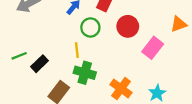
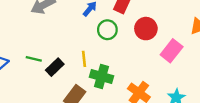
yellow line: (77, 50) -> (84, 59), moved
green line: (19, 56) -> (34, 59), turned 35

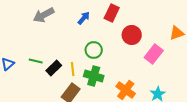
green circle: (107, 30) -> (94, 50), moved
yellow line: (84, 59) -> (73, 69), moved

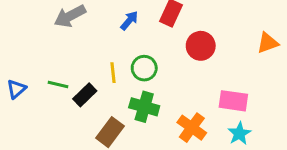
pink rectangle: (154, 54) -> (233, 101), moved, turned 60
yellow line: (73, 69) -> (113, 73), moved

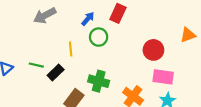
red circle: (201, 46) -> (153, 50), moved
green circle: (144, 68) -> (99, 37), moved
yellow line: (113, 73) -> (71, 49), moved

